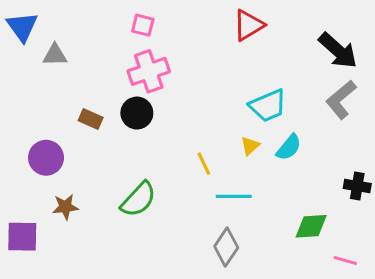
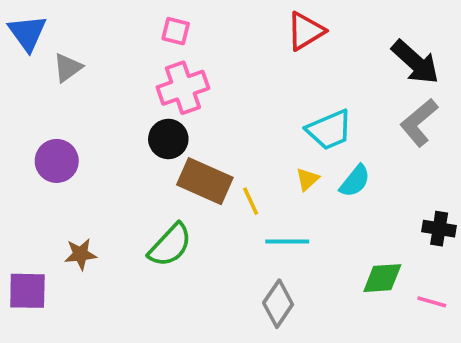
gray triangle: (55, 55) -> (68, 68), turned -35
brown rectangle: (91, 119) -> (205, 181), moved, size x1.8
purple circle: (46, 158) -> (57, 161), moved
pink line: (345, 260) -> (432, 302), moved

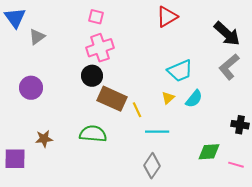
green semicircle: (170, 245) -> (93, 134), turned -128

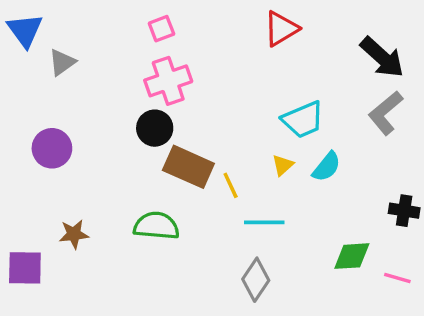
pink square: (96, 17) -> (161, 29), turned -35

